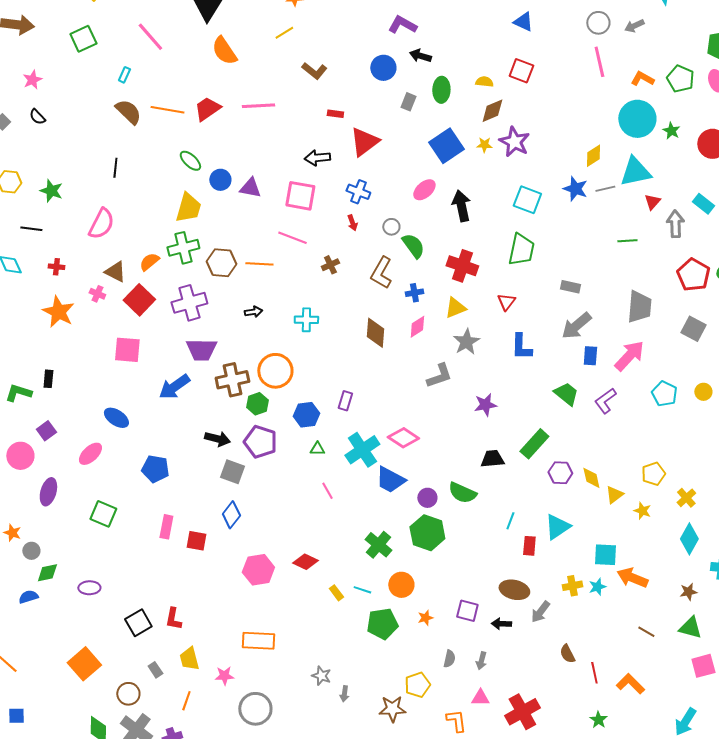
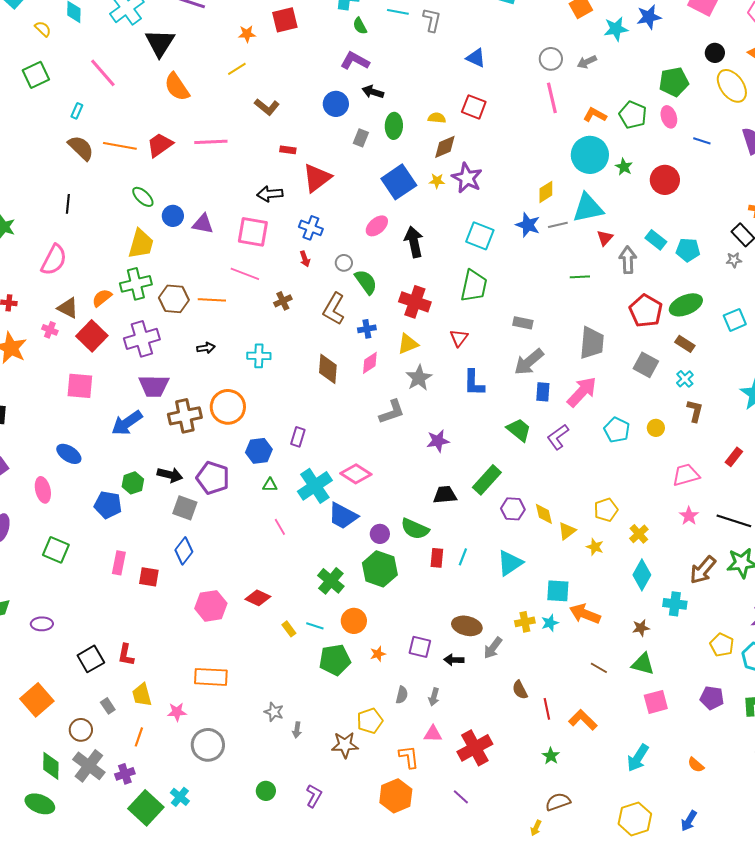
green hexagon: (257, 404) -> (133, 483), moved
pink ellipse: (90, 454) -> (43, 490), turned -60
red rectangle: (529, 546) -> (437, 558), moved

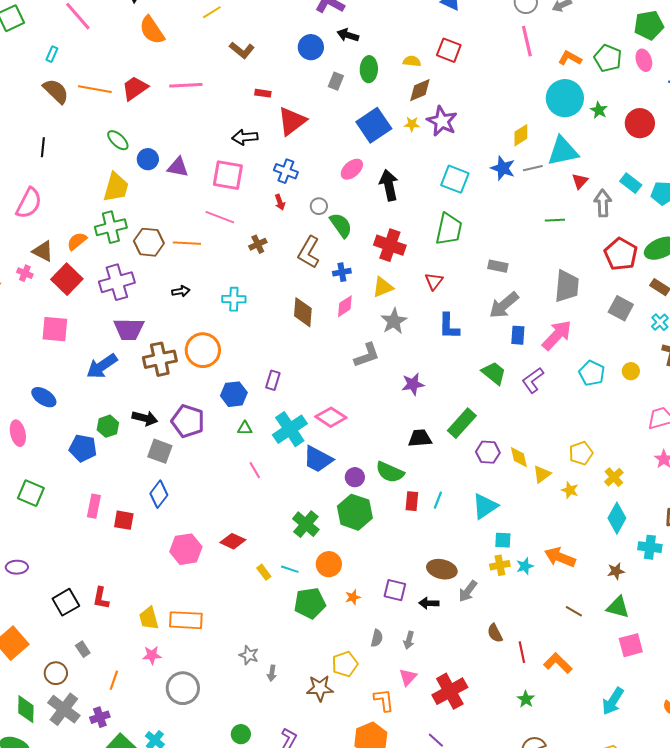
cyan square: (558, 591) -> (503, 540), moved, size x0.7
yellow trapezoid: (142, 695) -> (149, 618), moved
pink triangle: (433, 734) -> (408, 677), turned -48

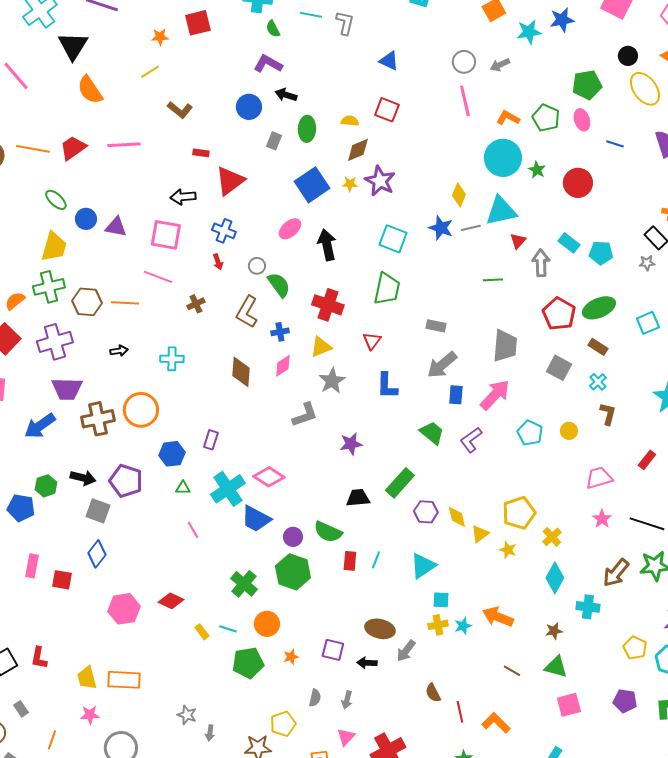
yellow diamond: (521, 135) -> (459, 195), turned -35
yellow pentagon: (581, 453) -> (519, 513), size x1.4

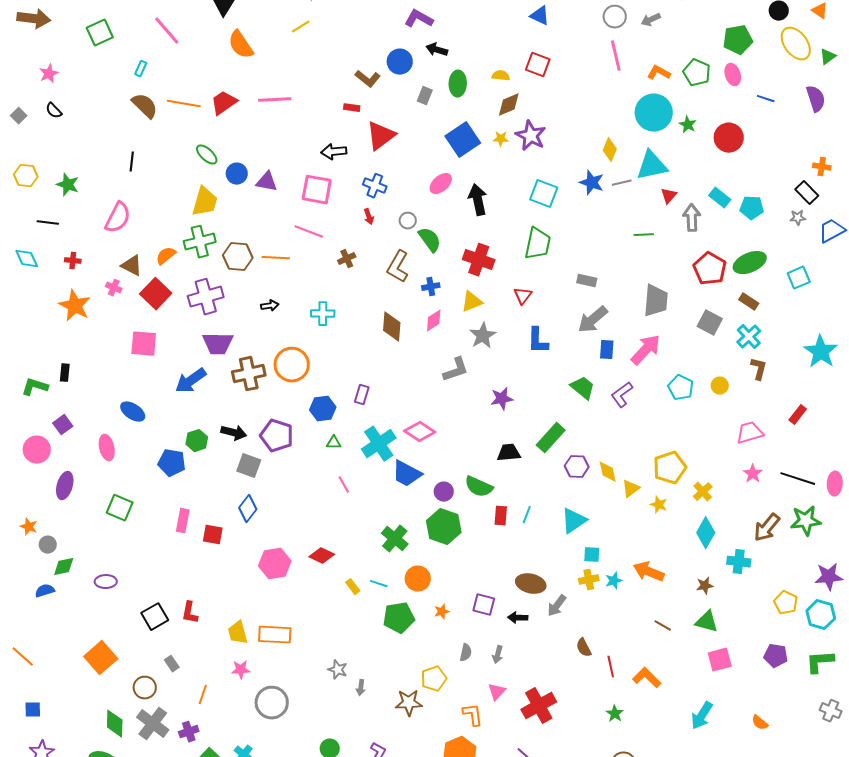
brown L-shape: (180, 110) -> (368, 79), moved
cyan cross: (598, 382) -> (749, 337), size x1.4

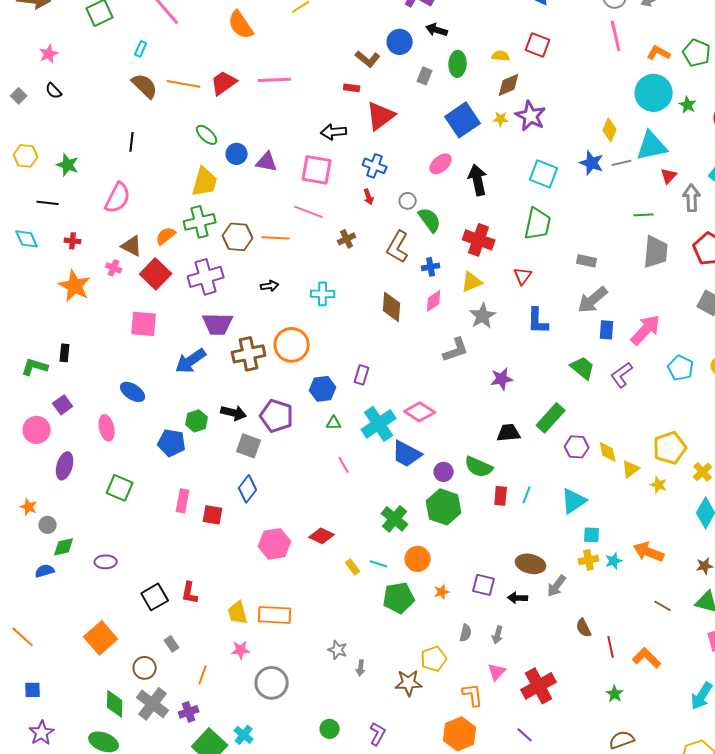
gray trapezoid: (656, 301) -> (656, 252), moved

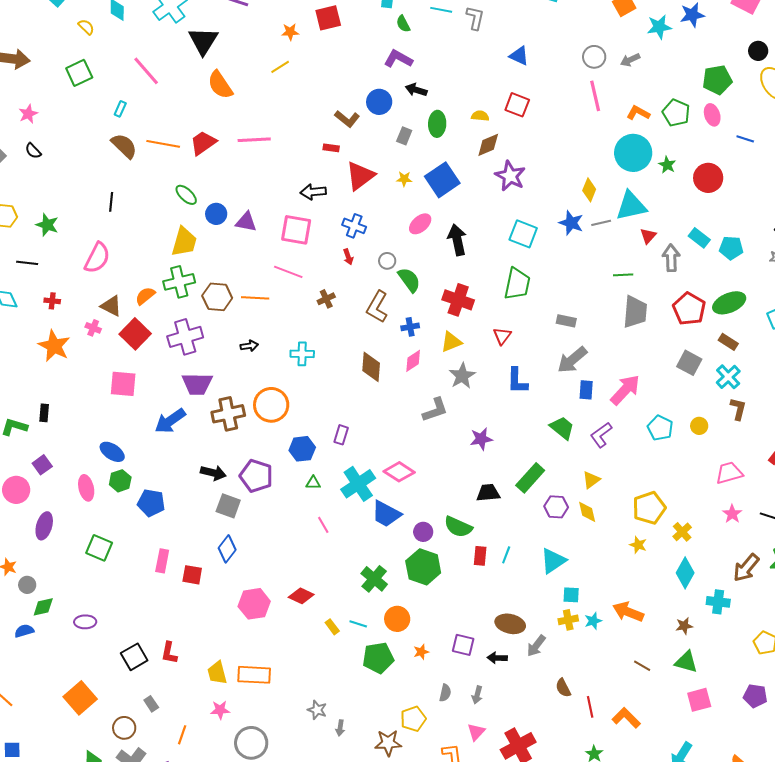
yellow star: (501, 119) -> (404, 179), moved
green hexagon: (197, 421) -> (120, 481), moved
yellow triangle: (631, 469) -> (591, 480), moved

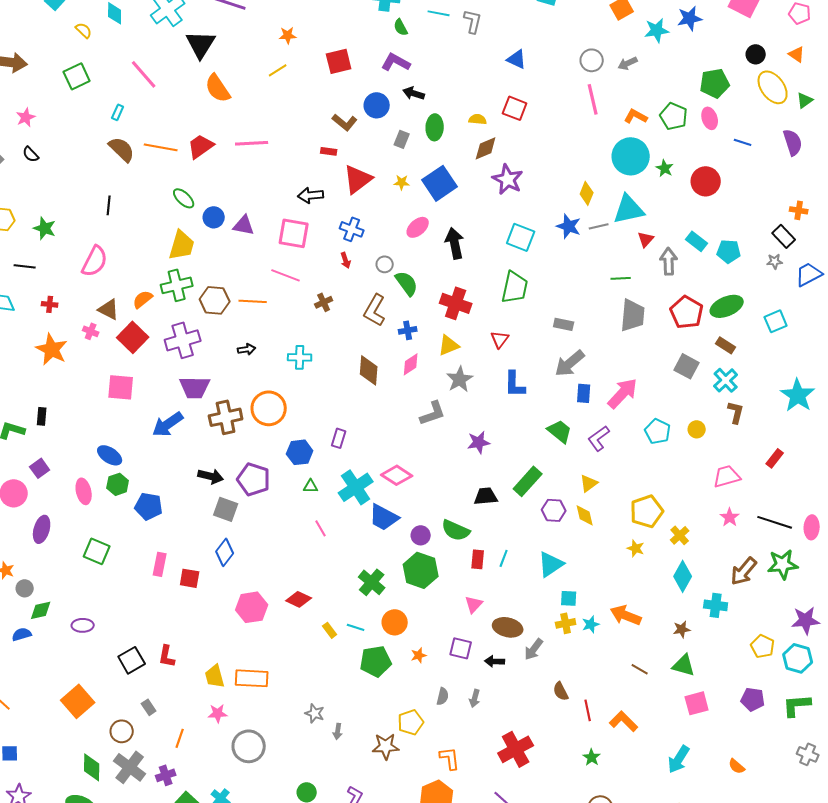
red square: (328, 18) -> (339, 61), moved
pink triangle: (476, 732) -> (474, 604), moved

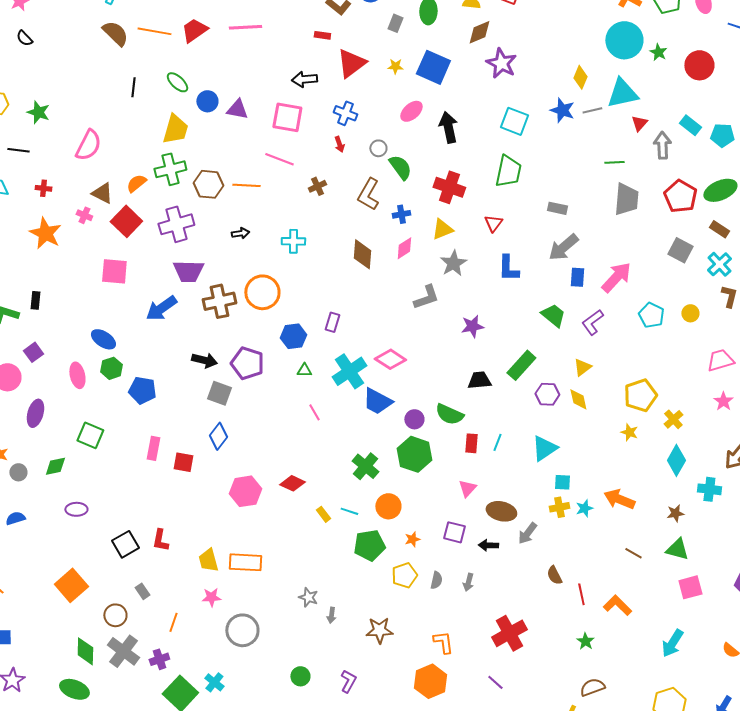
blue square: (440, 183) -> (433, 67), turned -32
black line: (109, 205) -> (133, 87), moved
green diamond: (41, 610) -> (55, 466), moved
yellow pentagon: (411, 722) -> (404, 575), moved

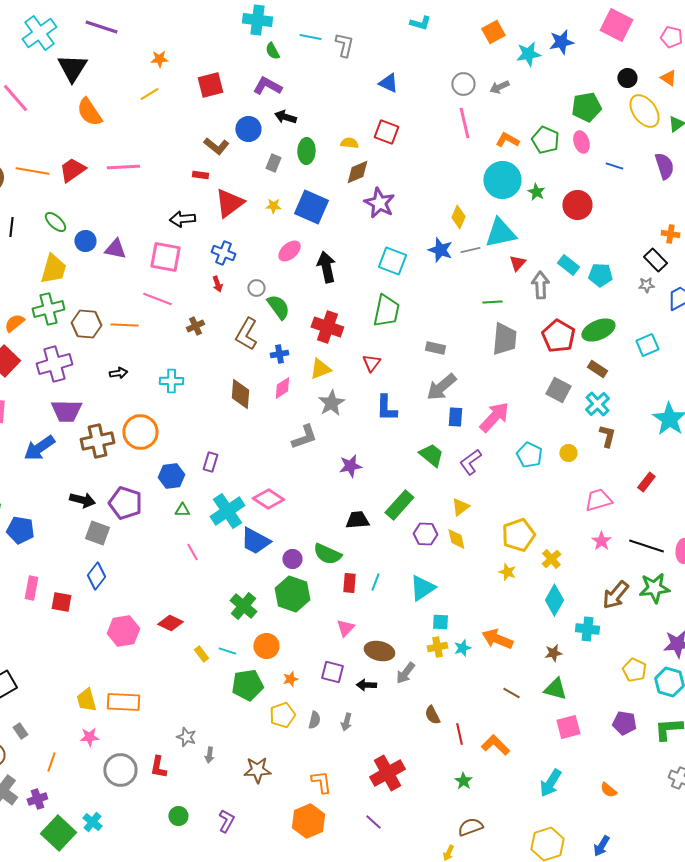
red L-shape: (160, 540) -> (158, 767), moved

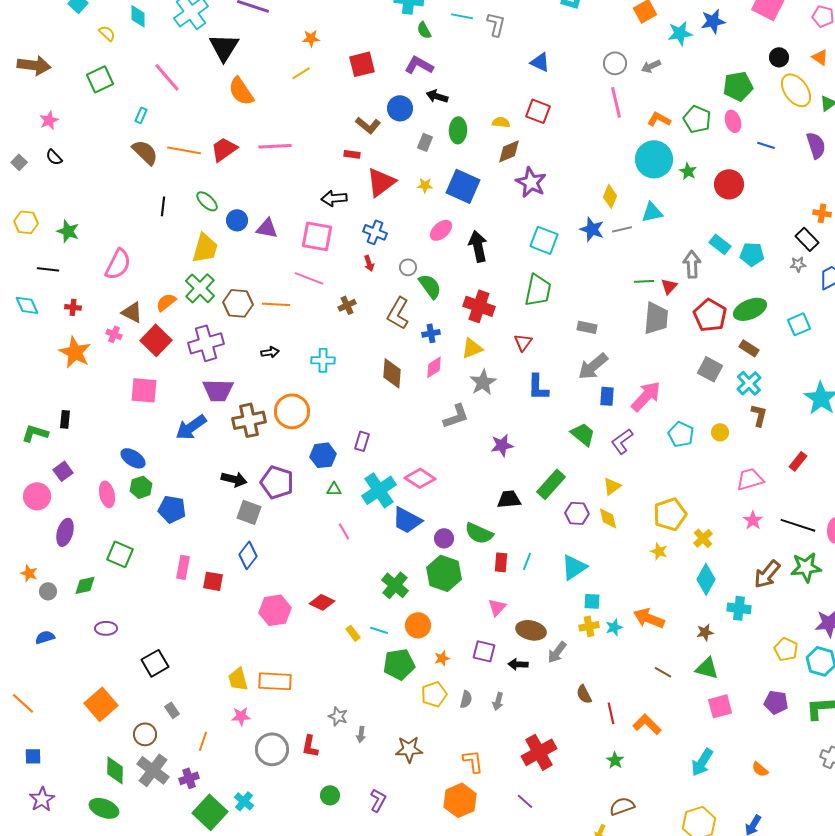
cyan triangle: (500, 233) -> (652, 212), size x0.7
red triangle: (517, 263) -> (669, 286), moved
green cross: (48, 309) -> (200, 288), turned -32

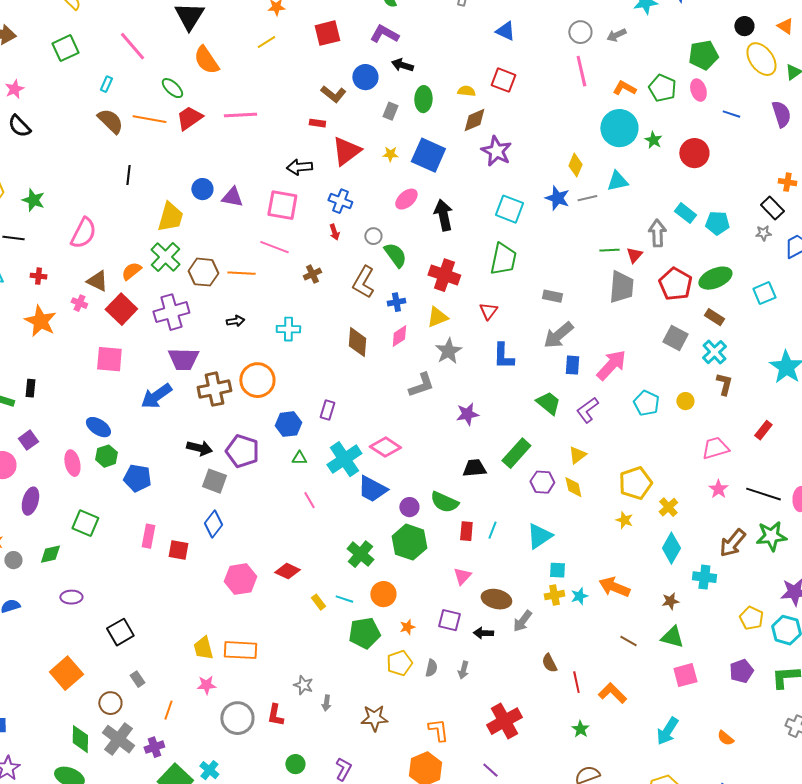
black semicircle: (54, 157) -> (19, 126), size x1.4
green ellipse: (207, 201) -> (172, 88), moved
purple pentagon: (776, 702) -> (741, 671), turned -30

